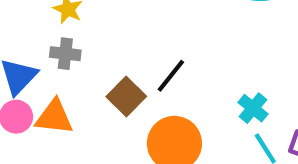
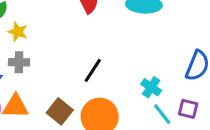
brown square: (126, 96) -> (60, 111), moved

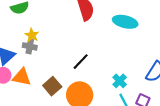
yellow star: (18, 32) -> (32, 35), moved

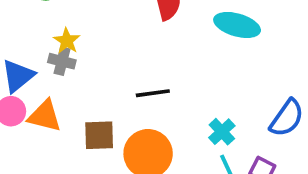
black line: (81, 62) -> (153, 93), turned 36
brown square: (52, 86) -> (99, 135), turned 36

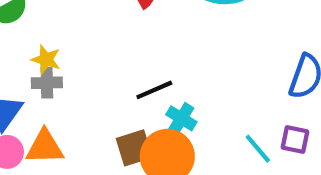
cyan cross: (222, 132) -> (181, 118), moved
brown square: (99, 135) -> (134, 148), moved

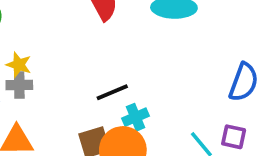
cyan cross: (181, 118) -> (135, 117), turned 35

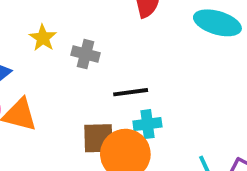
gray cross: (19, 85) -> (85, 54), moved

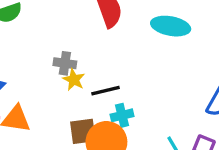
yellow star: (43, 38) -> (74, 80), moved

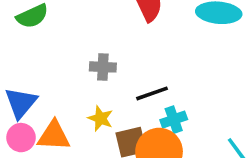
yellow star: (74, 80) -> (100, 118), moved

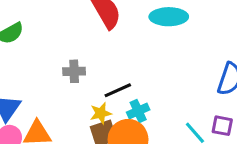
yellow star: (100, 118) -> (101, 113), moved, turned -30

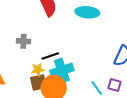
cyan cross: (138, 111) -> (62, 70), size x1.6

